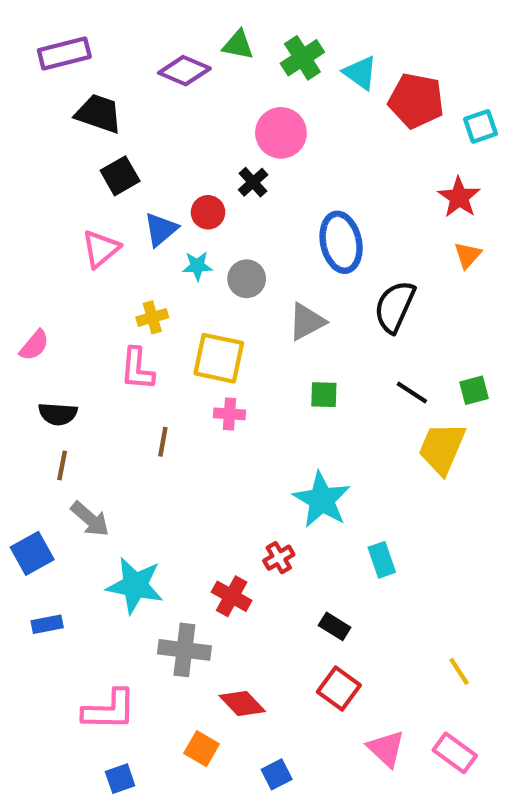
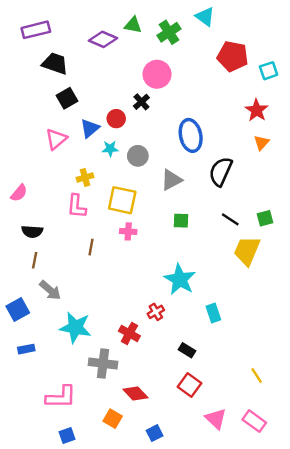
cyan triangle: (360, 73) -> (205, 17), moved

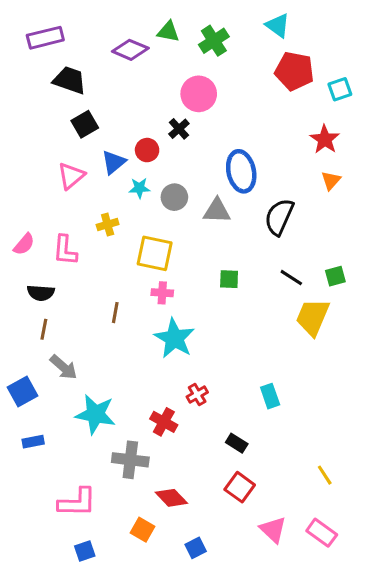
cyan triangle: (205, 17) -> (278, 26), moved
gray triangle: (171, 180) -> (217, 211), moved, turned 30
pink L-shape: (77, 206) -> (65, 250), moved
cyan star: (180, 279) -> (174, 338), moved

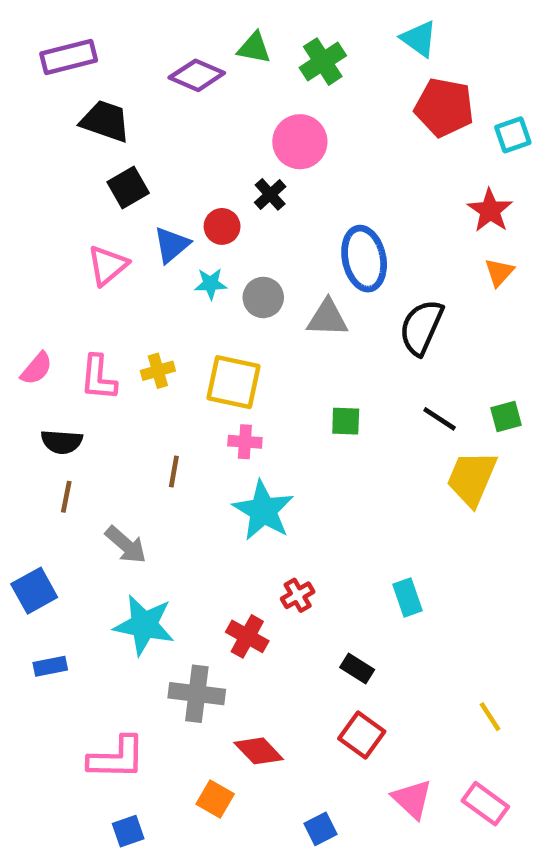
yellow cross: (108, 224) -> (158, 371), moved
gray arrow: (64, 367) -> (126, 545), moved
blue square: (196, 548) -> (321, 829), moved

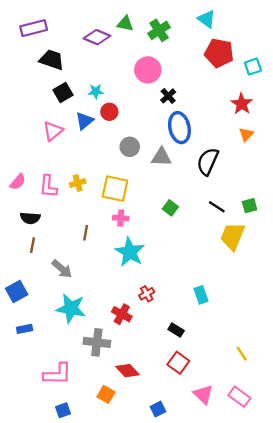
black cross: (270, 194) -> (168, 96), moved
cyan star: (211, 284) -> (96, 91), moved
green square: (346, 421) -> (170, 208), turned 35

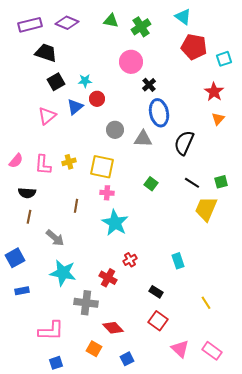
purple diamond: (97, 37) -> (67, 23), moved
yellow line: (242, 354) -> (206, 303), moved
blue square: (158, 409) -> (127, 359), moved

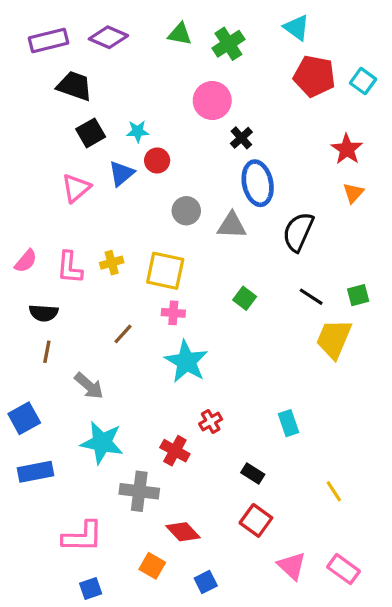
cyan square: (224, 59) -> (363, 81), moved, turned -35
brown line: (76, 206) -> (123, 334), turned 32
blue rectangle: (22, 291) -> (36, 472), size x1.5

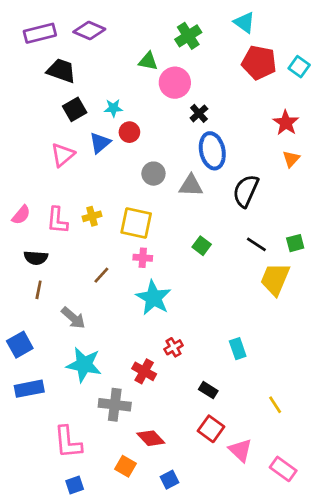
green triangle: (180, 34) -> (148, 61), moved
pink L-shape: (83, 537) -> (68, 442), turned 84
pink triangle: (292, 566) -> (240, 450), moved

